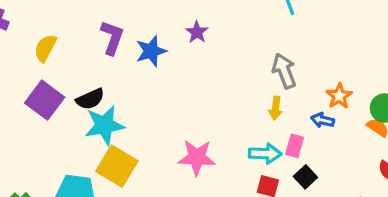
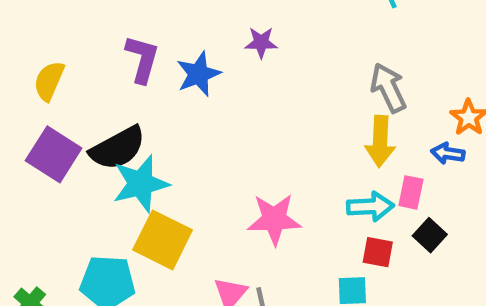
purple star: (197, 32) -> (261, 43), turned -30
black semicircle: (90, 99) -> (118, 148), size x1.4
yellow arrow: (276, 108) -> (380, 141), size x1.5

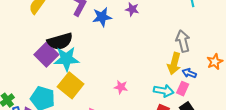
blue arrow: (448, 153) -> (189, 73), moved
purple square: (54, 154) -> (46, 55), moved
pink star: (274, 219) -> (121, 87), size x0.6

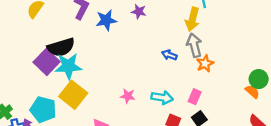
orange star: (215, 62) -> (205, 64), moved
yellow arrow: (174, 64) -> (192, 19), moved
blue arrow: (189, 73) -> (169, 55), moved
cyan arrow: (164, 91) -> (162, 98), moved

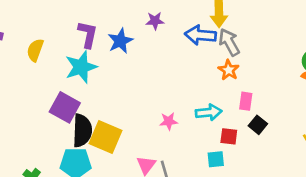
black semicircle: (61, 47) -> (82, 130), moved, turned -56
blue arrow: (169, 55) -> (200, 35), moved, size x1.6
orange star: (205, 64) -> (229, 70), moved
cyan star: (68, 66) -> (81, 67), moved

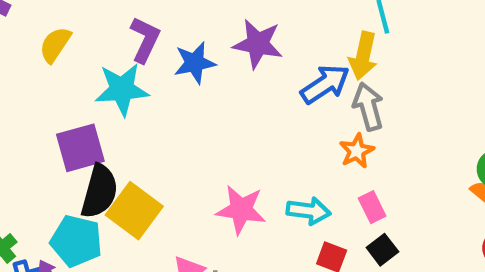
purple star: (155, 21) -> (258, 44), size x1.6
blue arrow: (200, 35) -> (325, 84), turned 128
pink rectangle: (246, 101) -> (372, 207), turned -48
purple square: (65, 107) -> (80, 148), turned 32
pink star: (169, 121) -> (241, 210), size x1.6

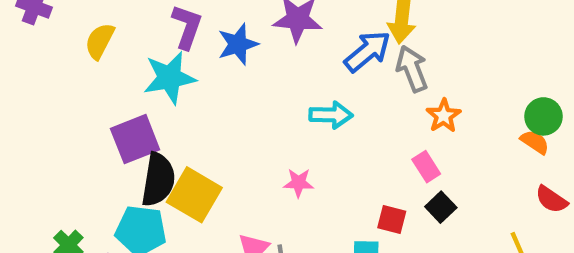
orange star: (357, 151) -> (444, 116), moved
pink star: (241, 210) -> (299, 183), size x0.6
cyan arrow: (308, 211) -> (331, 115), moved

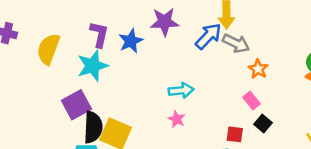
yellow semicircle: (100, 41) -> (48, 49), size x1.4
gray arrow: (412, 69) -> (236, 43), turned 144
cyan arrow: (331, 115) -> (181, 90), moved
pink star: (299, 183) -> (177, 119), turned 30

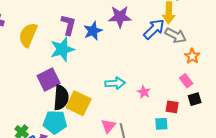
cyan arrow: (181, 90) -> (115, 83), moved
pink star: (177, 119) -> (144, 92), moved
black square: (263, 124) -> (195, 99), turned 32

